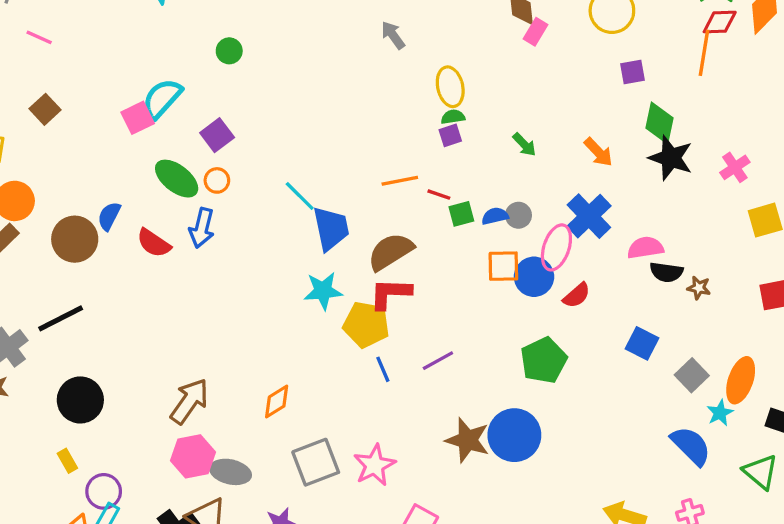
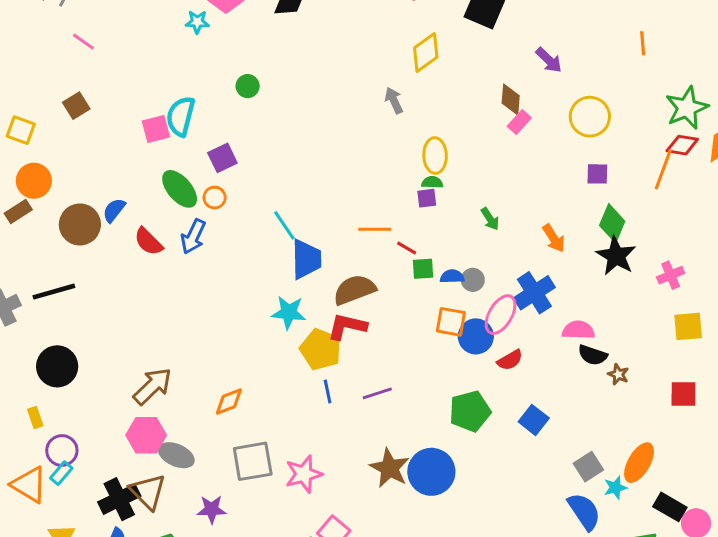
cyan semicircle: (162, 98) -> (181, 116), turned -39
blue square: (642, 343) -> (534, 420), moved
gray square: (692, 375) -> (588, 467), moved

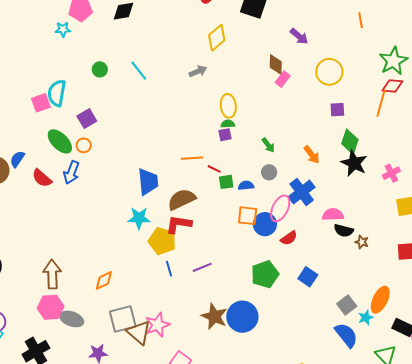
gray arrow: (394, 100) -> (198, 71), turned 96
cyan line: (284, 225) -> (139, 71), moved
gray circle: (473, 280) -> (269, 172), moved
brown arrow: (153, 386) -> (52, 274), turned -44
brown triangle: (148, 492) -> (139, 332), moved

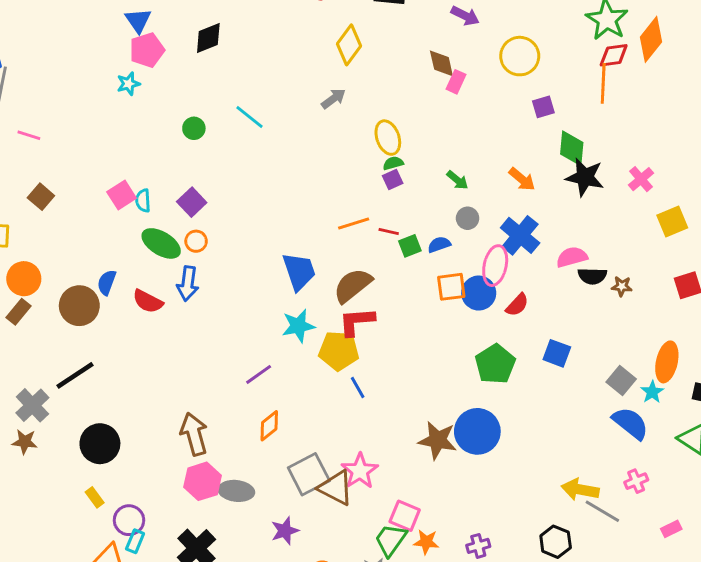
cyan semicircle: (57, 93) -> (143, 201), moved, size x0.6
purple line: (202, 267) -> (259, 374), moved

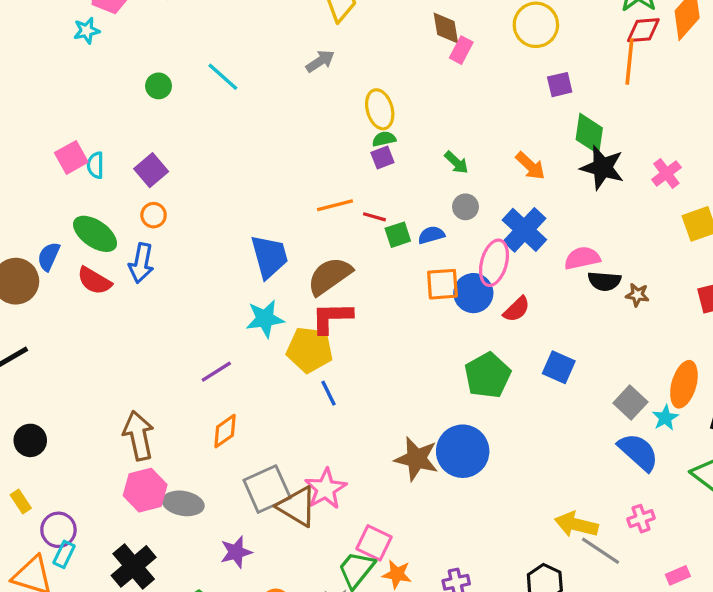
green ellipse: (161, 243) -> (95, 234), moved
black circle: (100, 444) -> (30, 440), size x0.7

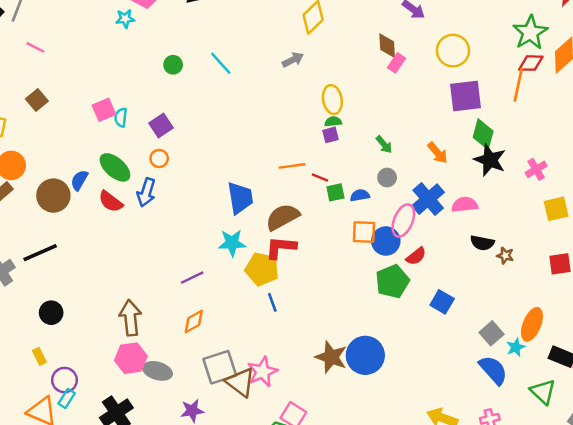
purple square: (560, 85) -> (466, 96), size x1.8
pink semicircle: (582, 258) -> (465, 205), moved
green pentagon: (488, 375) -> (392, 281), moved

